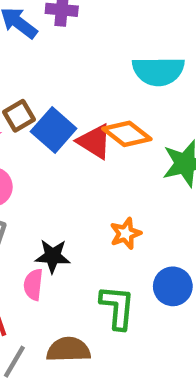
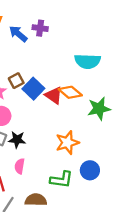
orange star: (126, 233) -> (67, 143), size x1.5
black star: (53, 256) -> (17, 140), moved
green L-shape: (117, 307) -> (61, 180), turned 90

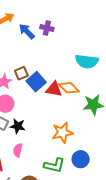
red triangle: (54, 95) -> (54, 89), turned -30

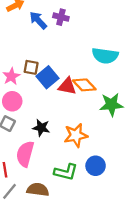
brown square: (21, 73) -> (31, 67), turned 32
black star: (18, 126) -> (41, 128), moved
pink semicircle: (18, 150) -> (25, 154), size x1.6

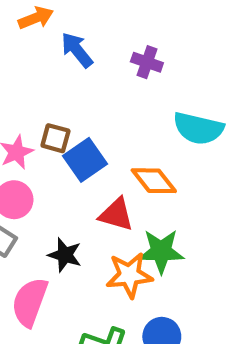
purple cross: (61, 17) -> (147, 62), moved
red triangle: (67, 86) -> (116, 214), moved
green star: (111, 105) -> (161, 251), moved

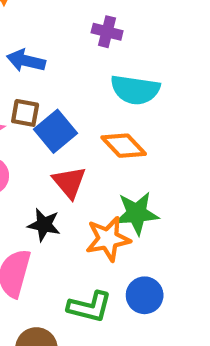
blue arrow: (77, 50) -> (26, 61), moved, turned -33
cyan semicircle: (198, 128) -> (135, 90), moved
red triangle: (116, 214) -> (69, 182), moved, turned 39

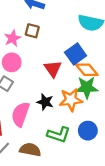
blue square: (55, 131) -> (76, 54), moved
orange diamond: (124, 146) -> (87, 70), moved
black star: (44, 225) -> (45, 102), moved

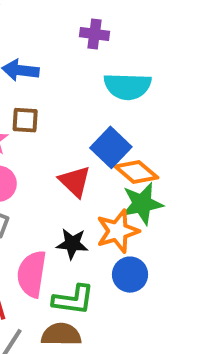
blue circle: (88, 131) -> (130, 275), moved
green L-shape: (59, 135) -> (73, 300), moved

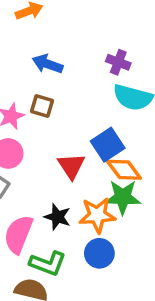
purple cross: (95, 34) -> (118, 62), moved

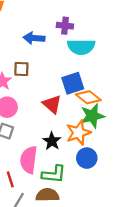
blue arrow: (48, 64) -> (34, 38), moved
blue square: (108, 145) -> (73, 83), turned 30
black star: (57, 217) -> (52, 141), turned 30

